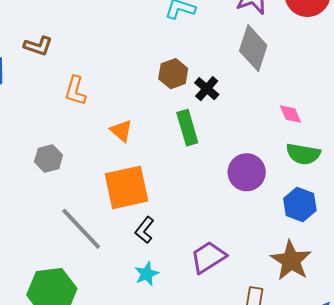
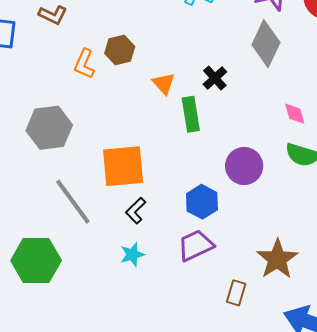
brown hexagon: (173, 74) -> (120, 50), moved
orange triangle: (121, 131) -> (164, 83), moved
gray hexagon: (49, 159) -> (49, 128), size x1.6
blue hexagon: (300, 204) -> (202, 202), moved

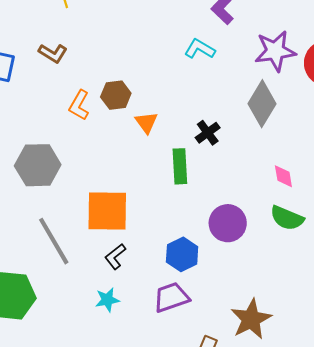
orange triangle: (164, 83) -> (146, 122), moved

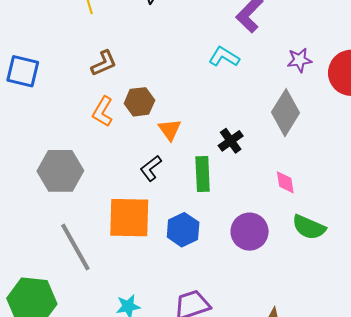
purple star: (275, 51) -> (299, 60), size x0.6
brown L-shape: (53, 53) -> (104, 63), moved, turned -56
pink diamond: (283, 176) -> (285, 182), moved
blue hexagon: (182, 254) -> (183, 230), moved
black L-shape: (115, 256) -> (151, 168), moved

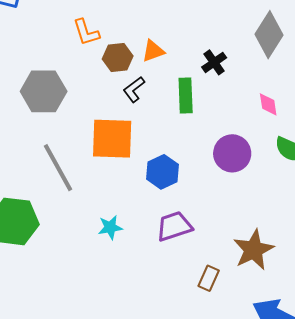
brown hexagon: (139, 102) -> (118, 58), moved
orange L-shape: (103, 112) -> (86, 32), turned -48
orange triangle: (170, 130) -> (153, 51), turned 45
blue hexagon: (183, 230) -> (163, 172), moved

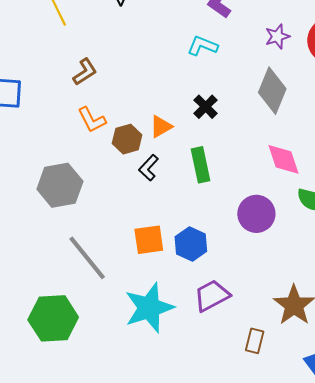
black cross: (214, 62) -> (206, 107), moved
pink diamond: (268, 104) -> (283, 159), size x1.5
orange square: (112, 139) -> (149, 240), moved, size x0.7
cyan star: (110, 227) -> (149, 308), size x2.0

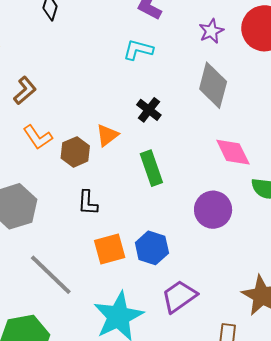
black L-shape: (149, 168) -> (88, 203), moved, turned -32

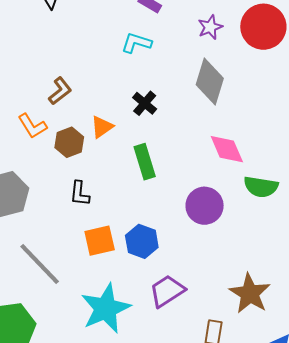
brown L-shape: (25, 91) -> (60, 91), moved

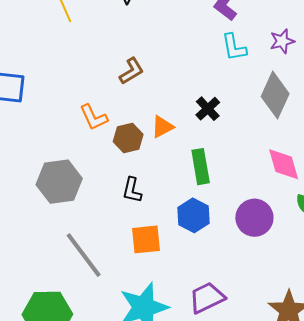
cyan L-shape: (136, 43) -> (234, 47), moved, turned -124
brown L-shape: (60, 91) -> (132, 71), moved
blue hexagon: (142, 241) -> (194, 215), moved

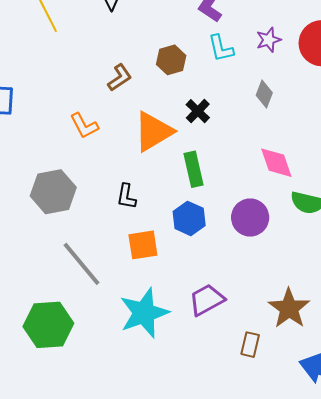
gray diamond: (275, 95) -> (264, 94), size x0.6
orange triangle: (162, 127) -> (153, 132), size x1.8
brown hexagon: (128, 138) -> (171, 60), moved

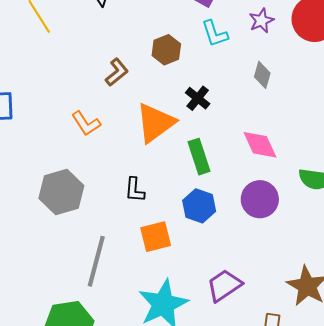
pink diamond: (276, 163) -> (260, 145), moved
gray line: (82, 264) -> (96, 261), turned 60

